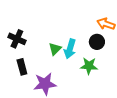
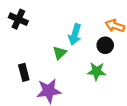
black cross: (17, 39) -> (18, 19), moved
cyan arrow: (70, 49) -> (75, 34), moved

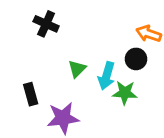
black cross: (18, 19) -> (46, 24), moved
cyan arrow: (75, 34) -> (106, 76), moved

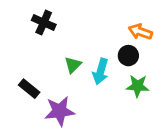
green star: (125, 93) -> (138, 86), moved
black rectangle: (31, 94) -> (29, 89), turned -36

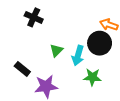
black circle: (128, 56) -> (100, 43), size x1.5
green star: (138, 86) -> (92, 77), moved

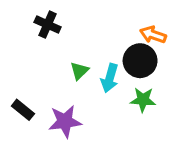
black rectangle: (22, 69) -> (23, 110), moved
green star: (92, 77) -> (143, 100), moved

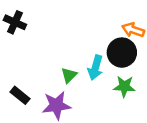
black cross: (48, 25) -> (15, 22), moved
green triangle: (79, 71) -> (69, 75), moved

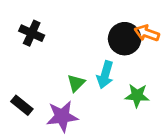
black cross: (15, 22) -> (32, 33), moved
black circle: (122, 53) -> (125, 39), moved

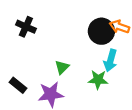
cyan arrow: (105, 75) -> (110, 60), moved
green star: (137, 96) -> (98, 80), moved

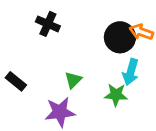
black cross: (26, 27) -> (48, 24), moved
black rectangle: (18, 85) -> (16, 81), moved

